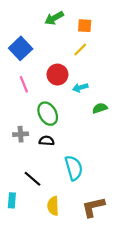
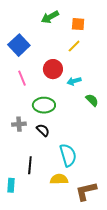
green semicircle: (100, 108) -> (92, 100), turned 64
green ellipse: (48, 114) -> (44, 105), turned -60
black semicircle: (47, 141) -> (43, 130), turned 40
black line: (32, 179) -> (30, 165), turned 54
yellow semicircle: (53, 206) -> (59, 179), moved, turned 90

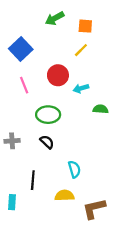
green semicircle: (92, 100) -> (101, 109), turned -40
gray cross: (19, 124) -> (12, 141), moved
cyan semicircle: (68, 155) -> (74, 169), size x0.7

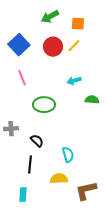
red circle: (58, 75) -> (53, 47), moved
black semicircle: (47, 142) -> (37, 141), moved
cyan rectangle: (12, 202) -> (23, 195), moved

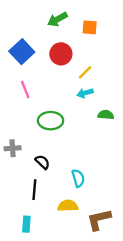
yellow line: (74, 46) -> (85, 72), moved

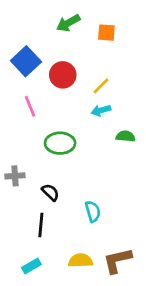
red circle: (61, 54) -> (63, 75), moved
yellow semicircle: (68, 206) -> (80, 261), moved
cyan rectangle: (26, 224) -> (31, 266), turned 56

